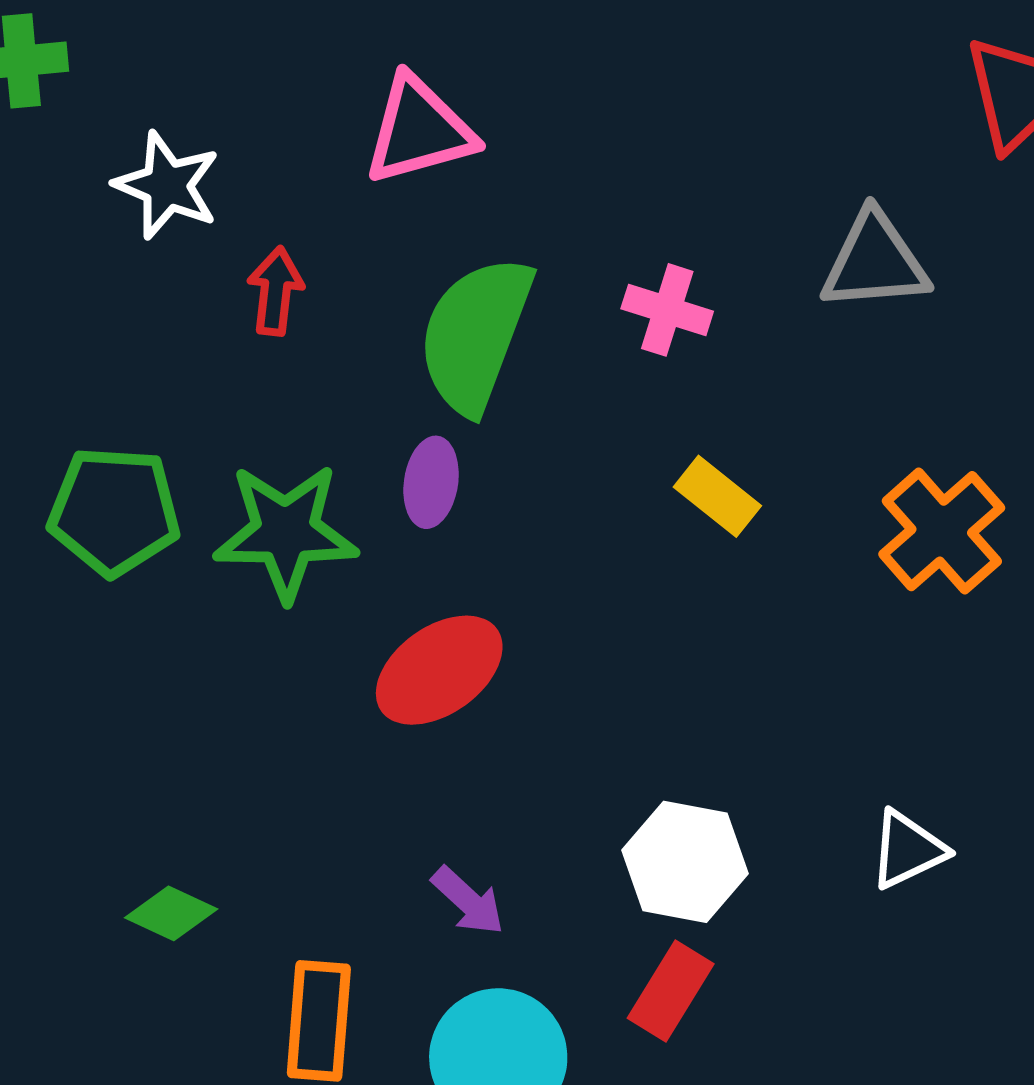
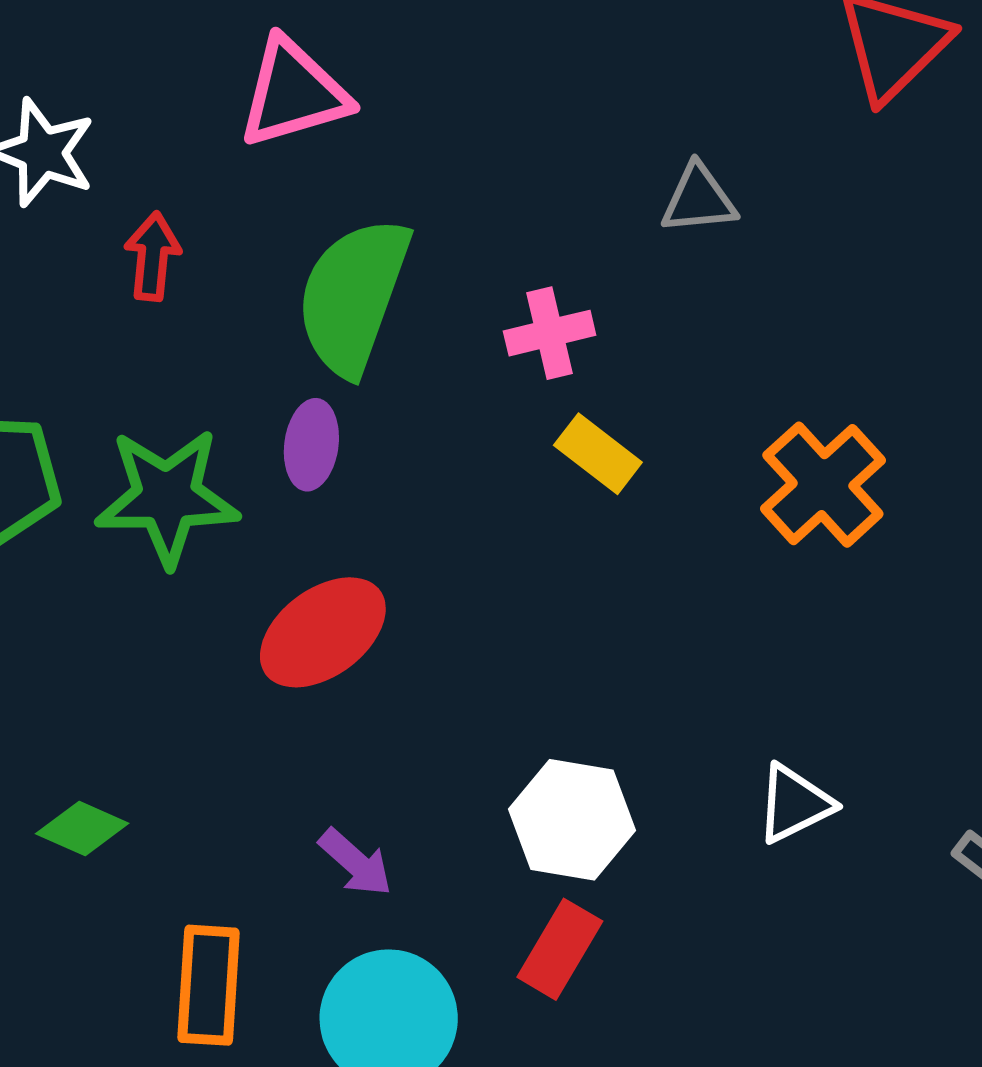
gray triangle: (875, 262) -> (699, 199), moved, size x0.7
pink cross: (667, 310) -> (550, 333), moved, turned -30
green diamond: (171, 913) -> (82, 828), moved

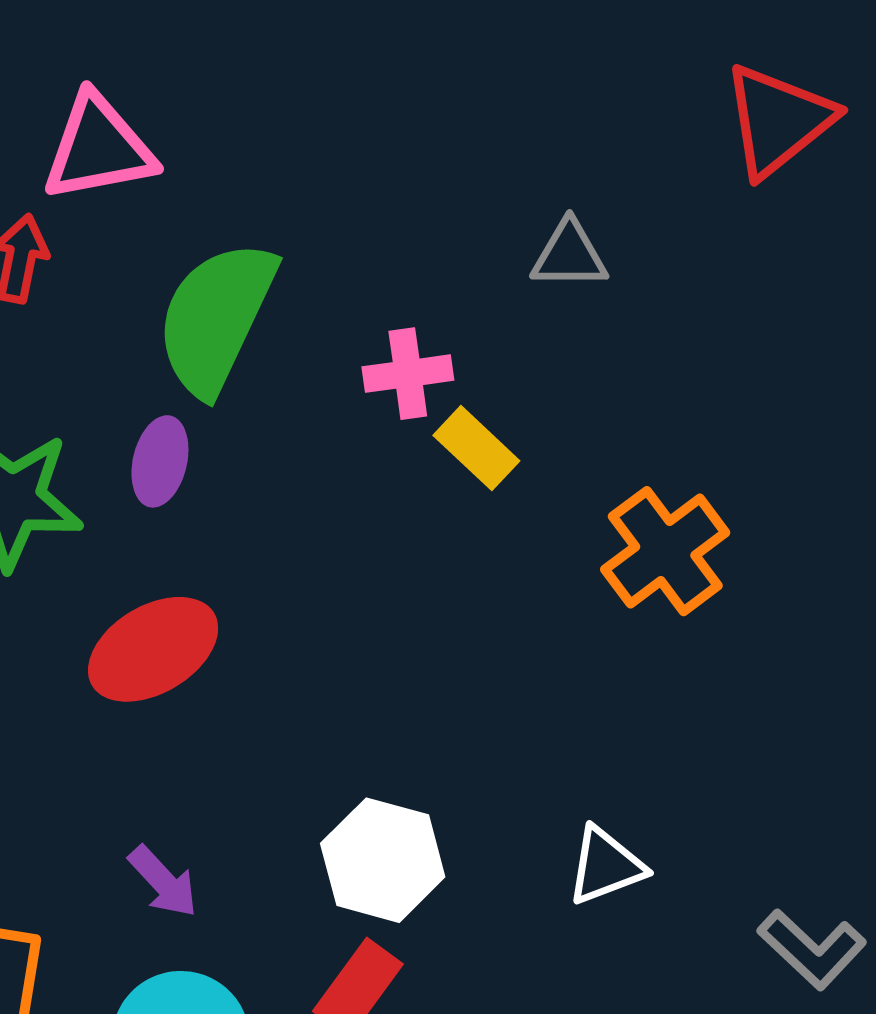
pink triangle: (293, 93) -> (99, 148), moved
yellow rectangle: (598, 454) -> (476, 448), moved

